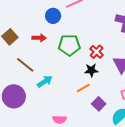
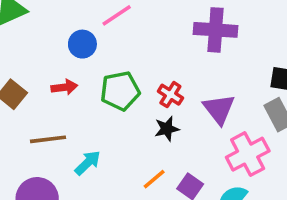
brown line: (25, 65) -> (48, 139), turned -36
orange line: (83, 88) -> (154, 179), moved

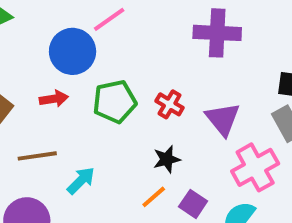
blue circle: (82, 44) -> (73, 51), size x1.5
black star: (167, 129) -> (167, 159), moved

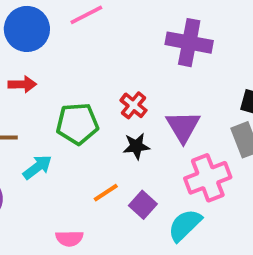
blue circle: (73, 51) -> (27, 29), moved
green pentagon: (115, 102) -> (77, 124), moved
black star: (167, 159) -> (136, 146), moved

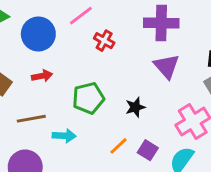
red cross: (134, 105) -> (104, 41), moved
purple triangle: (183, 127) -> (166, 66), moved
cyan arrow: (37, 167) -> (64, 136), turned 50

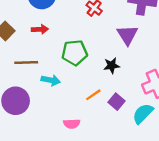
purple triangle: (166, 66) -> (127, 35), moved

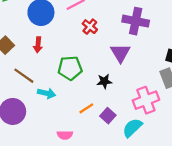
red arrow: (40, 29) -> (38, 45), turned 96
brown line: (26, 63) -> (24, 76), turned 35

